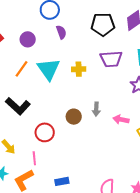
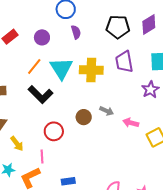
purple trapezoid: (111, 59) -> (124, 62), turned 80
yellow cross: (79, 69) -> (91, 70), size x1.6
black L-shape: (18, 106) -> (40, 94), moved
gray arrow: (96, 109) -> (107, 111), turned -72

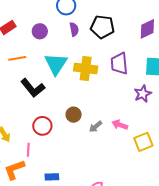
black pentagon: (118, 27) -> (102, 27), moved
orange line: (34, 67) -> (17, 58), moved, turned 36
gray arrow: (107, 111) -> (96, 127), moved, turned 112

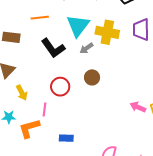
pink arrow: (120, 125) -> (138, 107), moved
gray arrow: (96, 127) -> (87, 48), moved

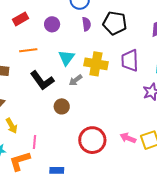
cyan triangle: (78, 26) -> (67, 58), size x0.7
brown circle: (92, 77) -> (62, 106), moved
red circle: (60, 87) -> (92, 140), moved, size x1.4

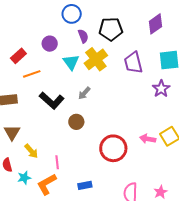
red rectangle: (20, 19) -> (18, 56), moved
cyan triangle: (67, 58) -> (71, 62), moved
yellow cross: (96, 64) -> (96, 59), moved, turned -35

